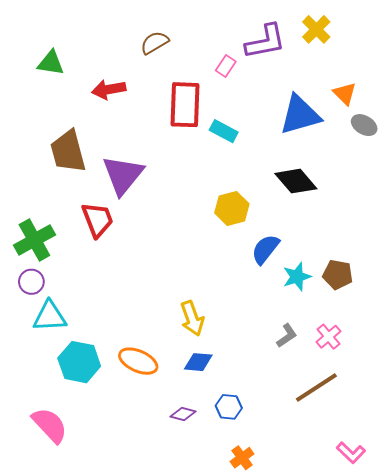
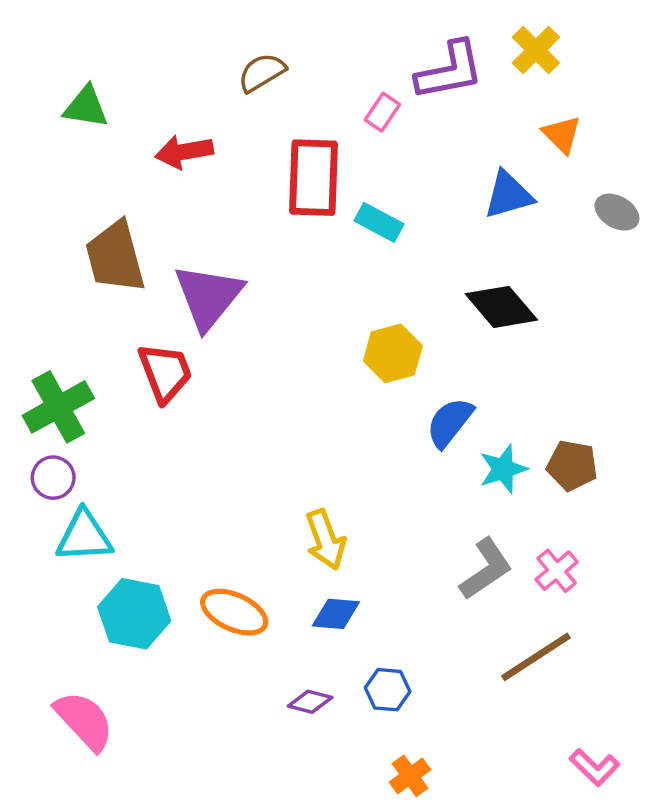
orange triangle: (345, 94) -> (562, 134), moved
blue triangle: (300, 115) -> (508, 195), size x0.7
gray L-shape: (287, 336) -> (486, 569), size x1.5

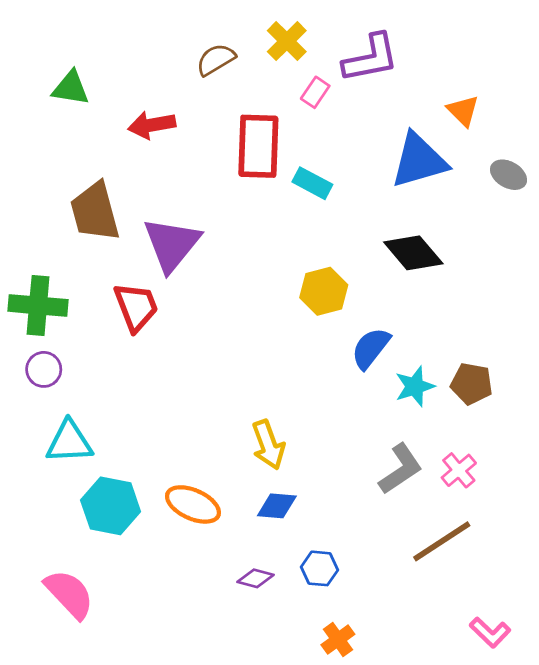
yellow cross: (536, 50) -> (287, 41), moved
blue triangle: (508, 195) -> (419, 160), size x1.4
green cross: (58, 407) -> (38, 305), moved, turned 34
purple circle: (53, 478) -> (44, 369), moved

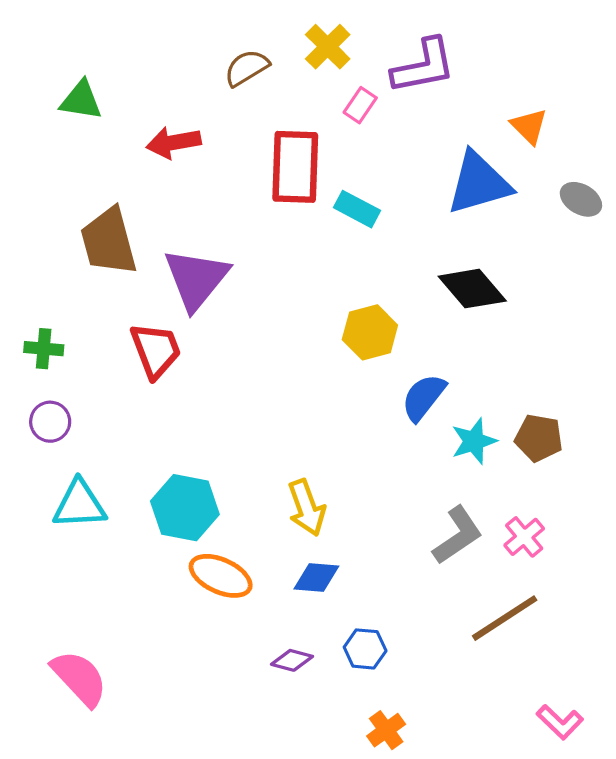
green cross: (38, 305) -> (44, 349), size x0.6
cyan hexagon: (111, 506) -> (185, 508), moved

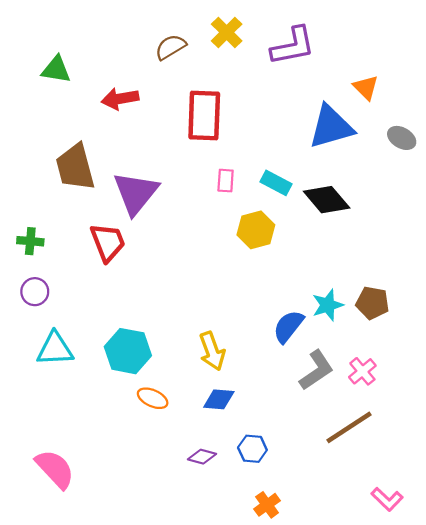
pink rectangle: (360, 105) -> (226, 181), moved, turned -30
cyan rectangle: (357, 209) -> (276, 183), moved
blue semicircle: (424, 397) -> (288, 326), moved
orange ellipse: (221, 576) -> (153, 398), size x0.7

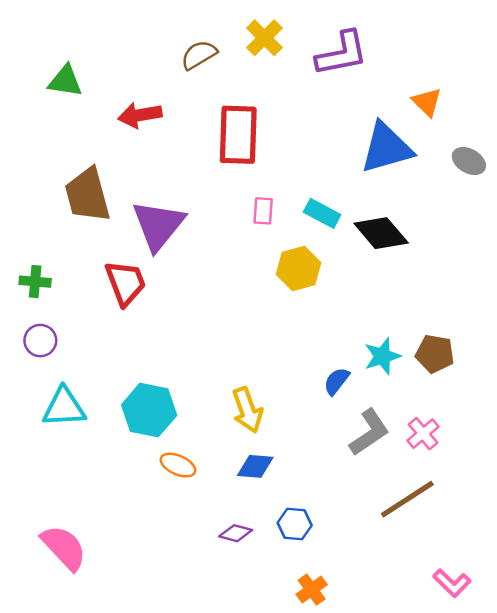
blue semicircle: (288, 326) -> (337, 381), size x0.7

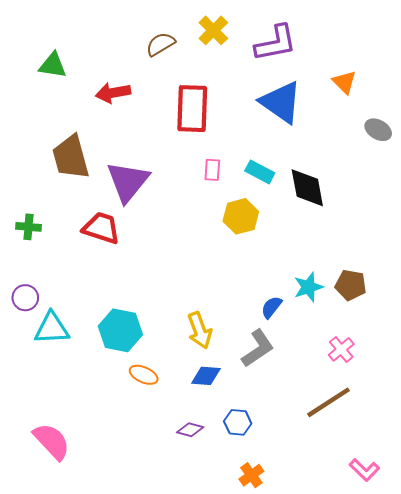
blue triangle: (386, 148) -> (281, 102), moved, turned 51
black diamond: (381, 233) -> (307, 188), turned 30
red trapezoid: (126, 283) -> (101, 228), turned -51
purple circle: (40, 341) -> (25, 298), moved
gray L-shape: (369, 432) -> (258, 348), moved

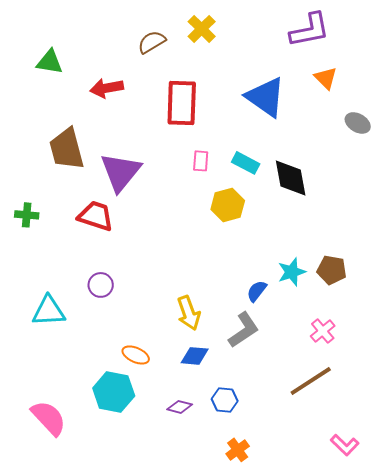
purple L-shape: (276, 43) -> (310, 30), moved
purple circle: (25, 298) -> (101, 285), moved
cyan hexagon: (120, 330) -> (114, 392), moved

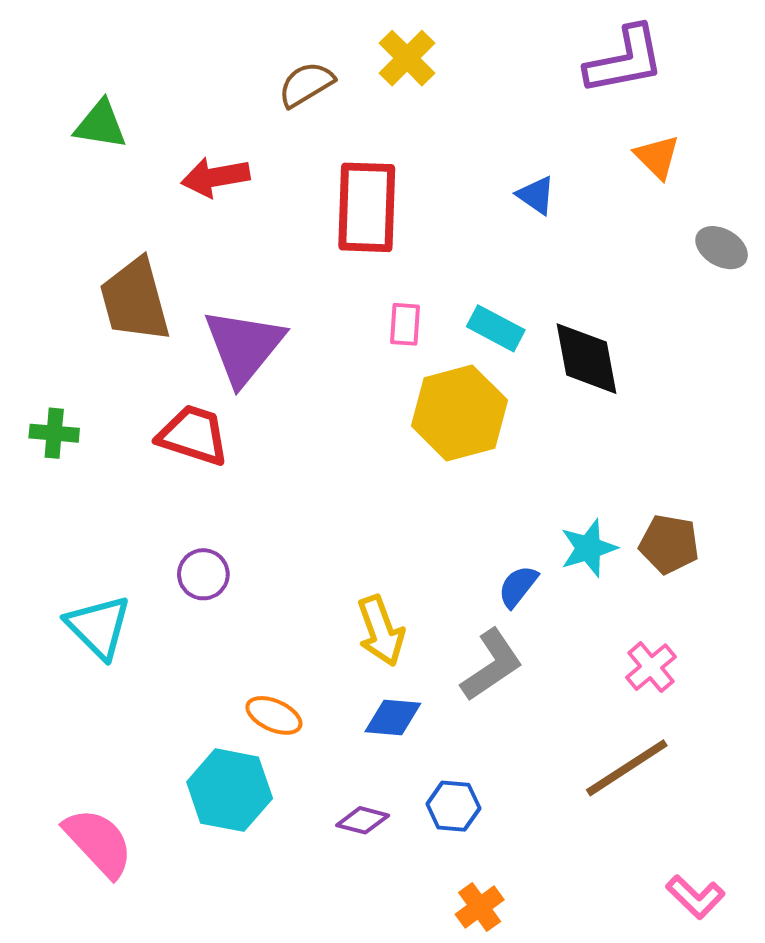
blue triangle: (266, 97) -> (536, 195), size x0.5
yellow hexagon: (228, 205) -> (459, 413), size x1.4
cyan triangle: (49, 311) -> (99, 627), turned 48

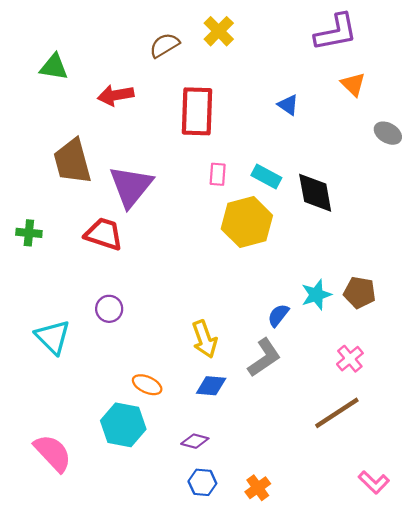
blue hexagon: (453, 806) -> (202, 482), moved

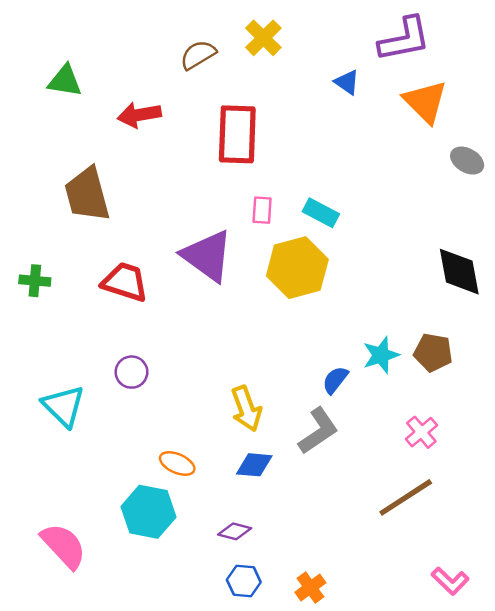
orange triangle: (353, 84) -> (425, 102), size x1.5
blue triangle: (288, 105) -> (347, 82), moved
purple triangle: (131, 186) -> (207, 256), moved, turned -33
black diamond: (315, 193) -> (459, 272), moved

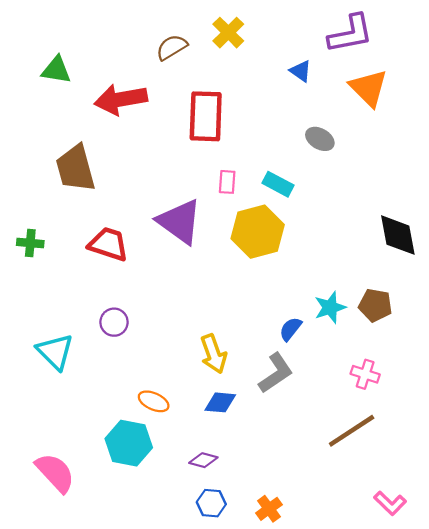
red arrow: (139, 115) -> (121, 99), size x1.4
gray ellipse: (467, 161) -> (320, 139), moved
pink cross: (421, 432) -> (365, 374), turned -32

